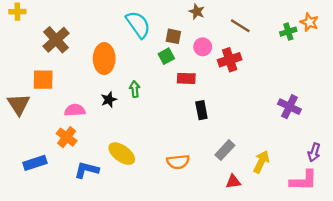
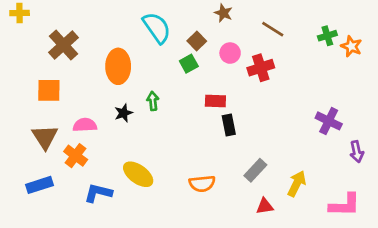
orange star: (309, 22) -> (351, 46), moved
brown square: (173, 36) -> (197, 41), turned 35
red rectangle: (186, 78) -> (215, 101), moved
brown triangle: (19, 104) -> (45, 137), moved
purple arrow: (314, 152) -> (357, 152), moved, turned -30

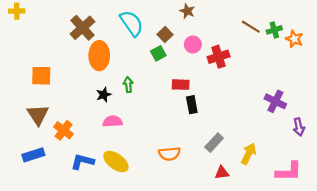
brown line: (273, 29) -> (251, 27), moved
brown cross: (64, 45) -> (82, 28), moved
pink semicircle: (85, 125) -> (113, 121), moved
yellow ellipse: (138, 174) -> (116, 162), moved

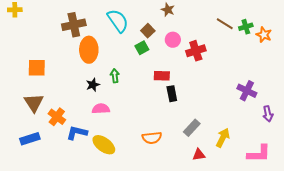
brown cross: (82, 28) -> (74, 25), turned 30
blue L-shape: (82, 162) -> (77, 133), moved

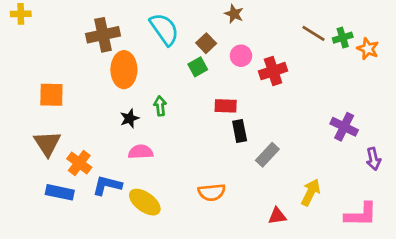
gray rectangle: (192, 128) -> (267, 155), moved
blue rectangle: (30, 139) -> (60, 192), moved, turned 30

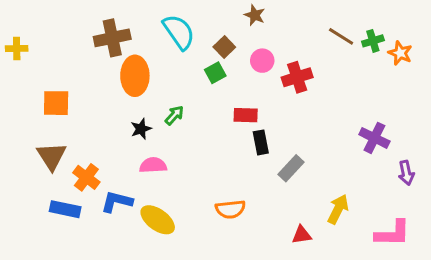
yellow cross: (21, 14) -> (17, 48), moved
green arrow: (160, 106) -> (174, 115), turned 48

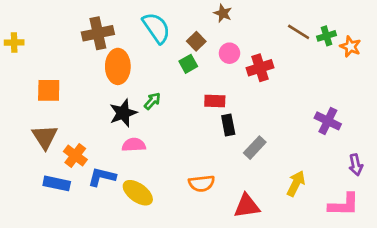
black star: (141, 129) -> (123, 113), size x1.5
purple arrow: (406, 173) -> (356, 165), moved
red triangle: (302, 235) -> (247, 206), moved, size x1.5

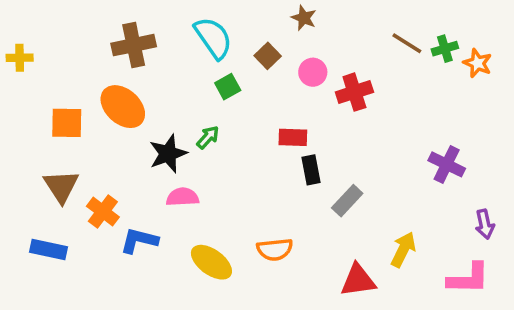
green square: (188, 64) -> (228, 87), moved
orange ellipse: (118, 66) -> (123, 107), moved, turned -48
blue rectangle: (57, 183) -> (49, 250), moved
yellow ellipse: (138, 193) -> (211, 262), moved
red triangle: (247, 206) -> (358, 280), moved

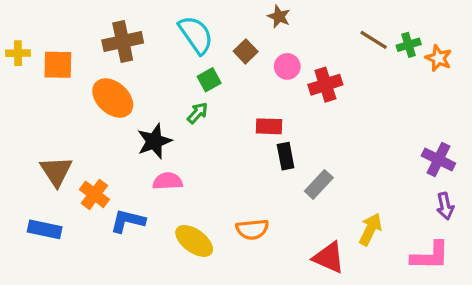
orange square: (67, 123) -> (58, 65), moved
green arrow: (208, 137) -> (197, 113), moved
purple cross: (447, 164) -> (438, 160), moved
red triangle: (358, 280) -> (329, 258), turned 32

